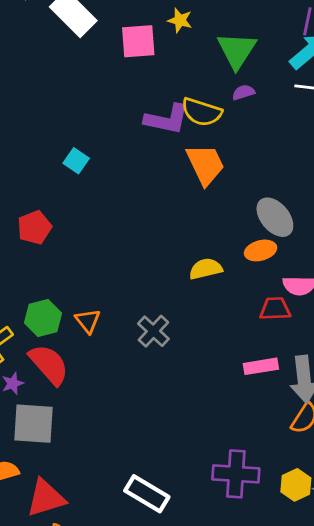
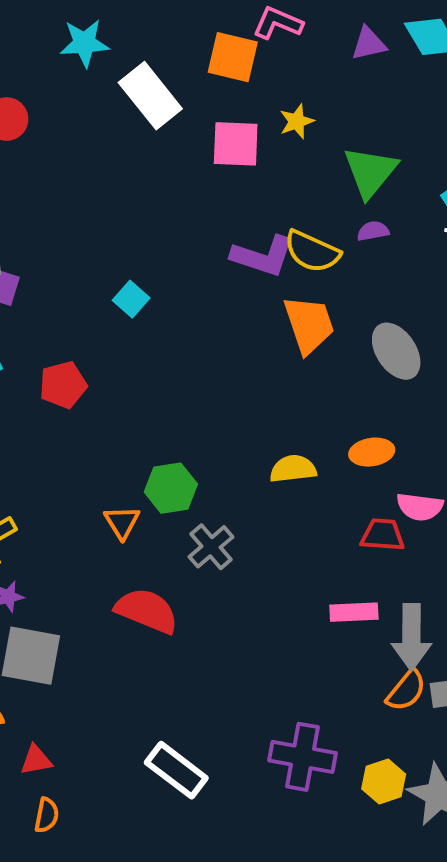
yellow star: (180, 20) -> (297, 121), turned 30
gray ellipse: (275, 217) -> (396, 351), moved
green hexagon: (43, 318) -> (171, 488), moved
red semicircle: (49, 364) -> (147, 611), moved, turned -33
red triangle: (46, 498) -> (36, 760), size x0.6

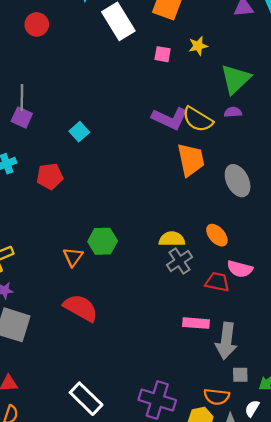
pink square: (236, 144) -> (163, 54), size x0.6
cyan square: (131, 299) -> (79, 132), moved
orange ellipse: (372, 452) -> (217, 235), turned 50
gray cross: (211, 547) -> (179, 261), moved
orange semicircle: (406, 690) -> (217, 397), moved, turned 50

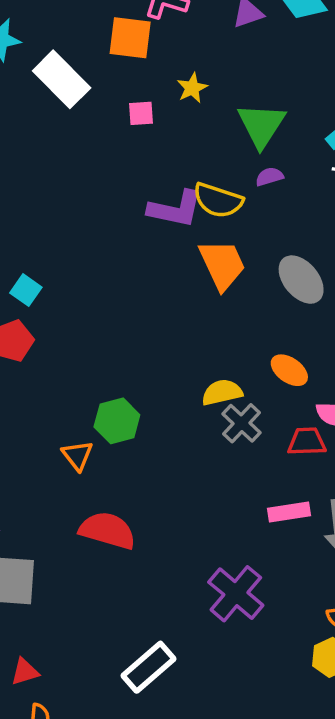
cyan square: (79, 132) -> (26, 290), moved
white rectangle: (86, 399) -> (149, 667), turned -72
purple cross: (157, 400) -> (236, 594), moved, turned 36

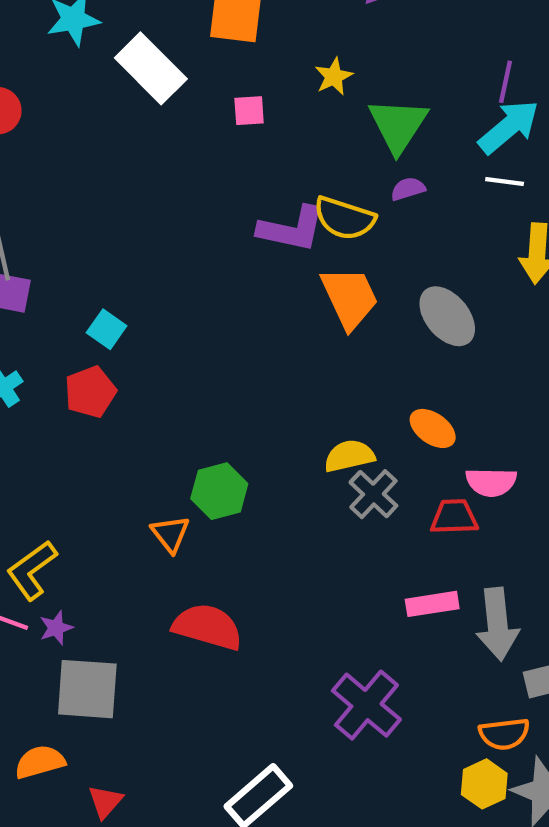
yellow star: (192, 88) -> (334, 77), moved
red triangle: (25, 672) -> (105, 802), turned -32

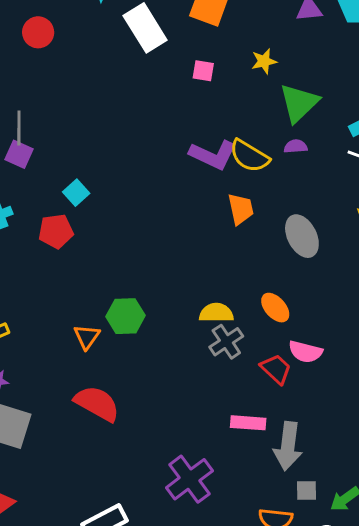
orange trapezoid: (350, 298) -> (241, 209), size x0.7
red trapezoid: (454, 517) -> (276, 369), turned 32

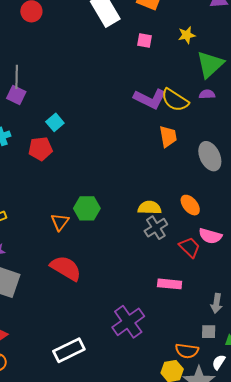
gray arrow: (288, 446) -> (216, 303), moved, size x0.6

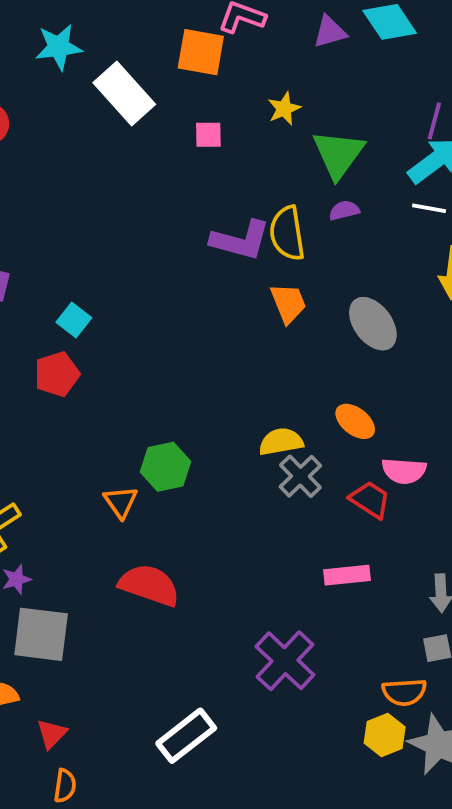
yellow semicircle: (175, 100) -> (287, 233), turned 60

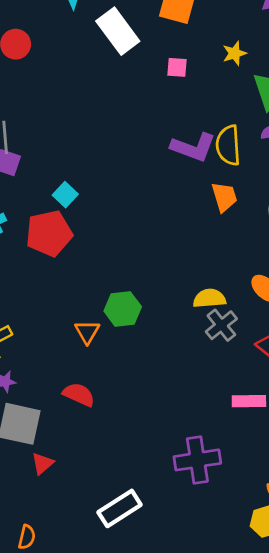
red pentagon: (57, 374) -> (49, 233), size x1.4
red semicircle: (149, 585) -> (79, 394), moved, size x0.7
purple cross: (285, 661) -> (197, 460), turned 33
red triangle: (52, 734) -> (42, 463), moved

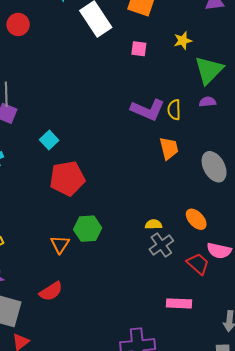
yellow semicircle: (228, 145) -> (174, 110), size x0.7
red pentagon: (49, 233) -> (67, 178), moved
yellow semicircle: (209, 298) -> (153, 224), size x0.7
red semicircle: (79, 394) -> (51, 291), turned 120

